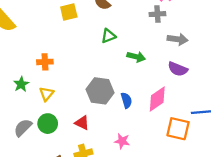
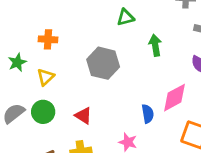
green arrow: (136, 57) -> (155, 45), turned -120
gray hexagon: (100, 91) -> (103, 63), moved
blue semicircle: (126, 100) -> (148, 114), moved

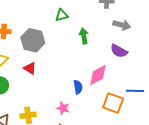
gray hexagon: (103, 63) -> (33, 40), moved
red triangle: (83, 116) -> (30, 68), moved

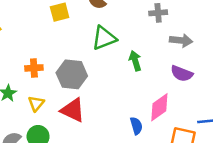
green triangle: (62, 15) -> (104, 38), size x1.5
red triangle: (30, 68) -> (73, 110), size x1.5

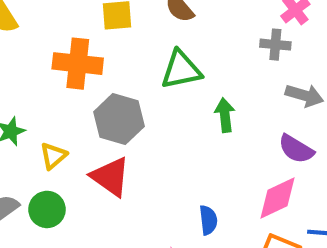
orange cross: (34, 68) -> (78, 64), moved, size x1.6
pink diamond: (159, 107) -> (277, 198), moved

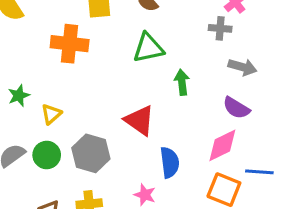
gray hexagon: (119, 119) -> (91, 153), moved
red triangle: (110, 177) -> (140, 120), moved
blue semicircle: (208, 220) -> (170, 162), size x1.4

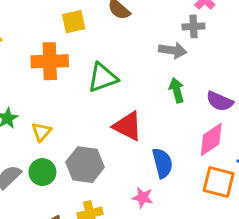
green triangle: (148, 48) -> (103, 78), moved
gray arrow: (242, 67) -> (173, 50), moved
green arrow: (182, 82) -> (177, 90), moved

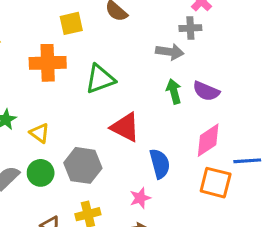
purple semicircle: (220, 101) -> (206, 91), moved
yellow triangle: (41, 132) -> (39, 133), turned -35
pink star: (143, 198) -> (140, 198), turned -30

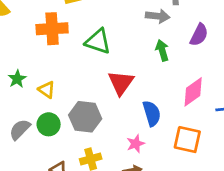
green triangle: (100, 79) -> (98, 41), turned 40
purple semicircle: (206, 91) -> (199, 35), moved, turned -85
red triangle: (125, 127) -> (121, 83), turned 40
orange square: (216, 183) -> (187, 140), moved

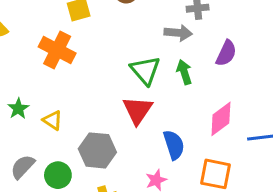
orange cross: (52, 29) -> (57, 50), turned 32
green triangle: (98, 41) -> (145, 70), moved, turned 32
green circle: (49, 124) -> (58, 175), moved

